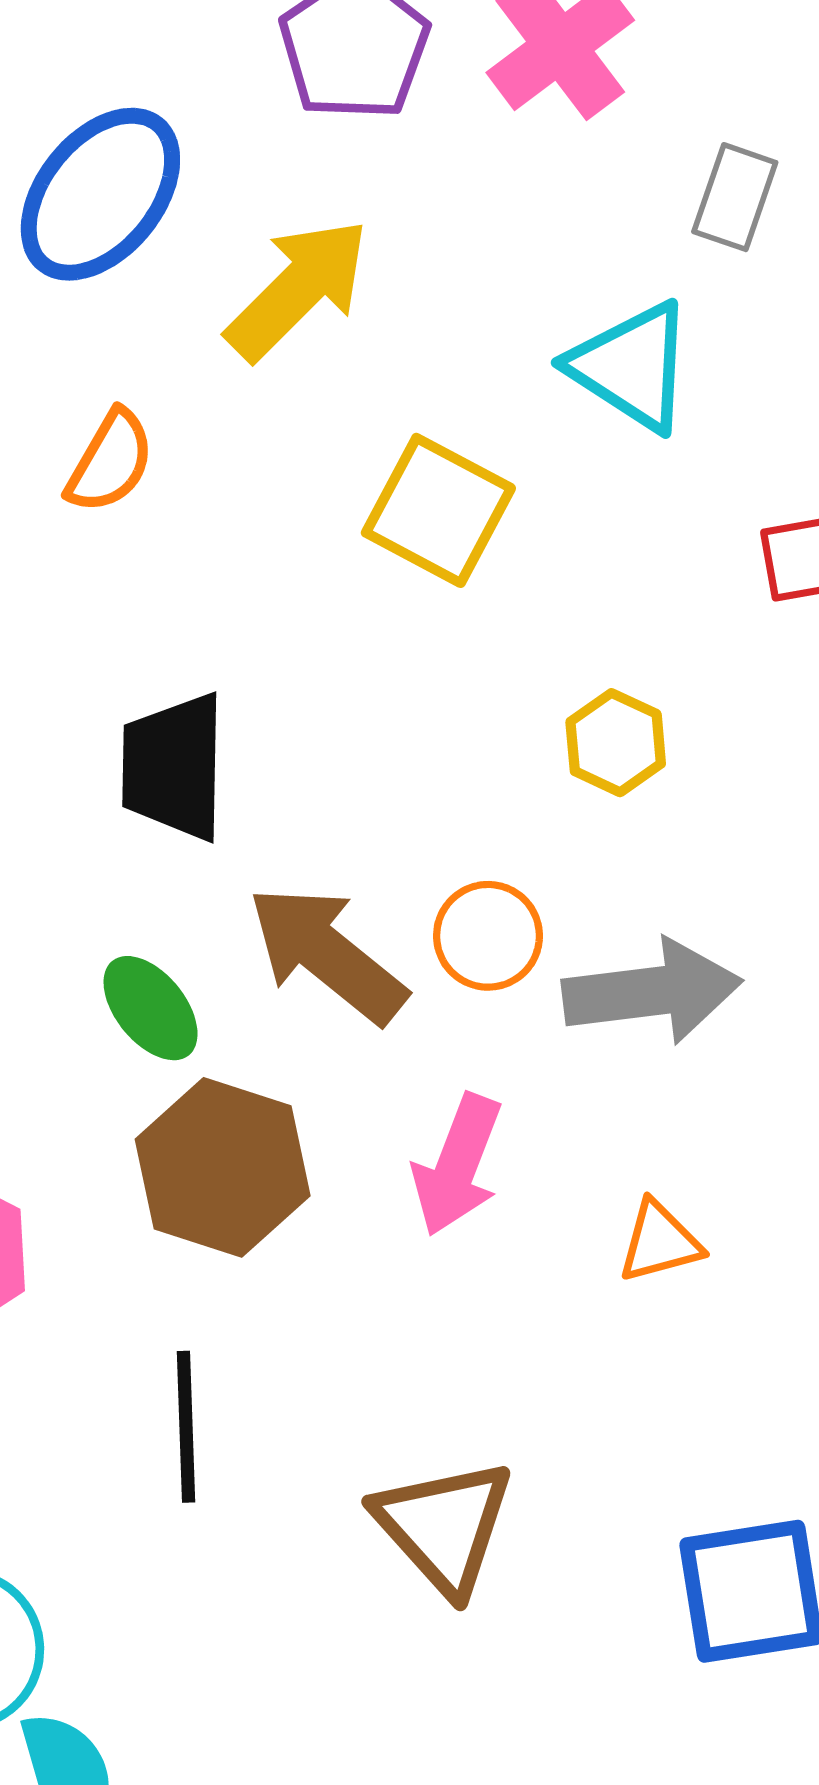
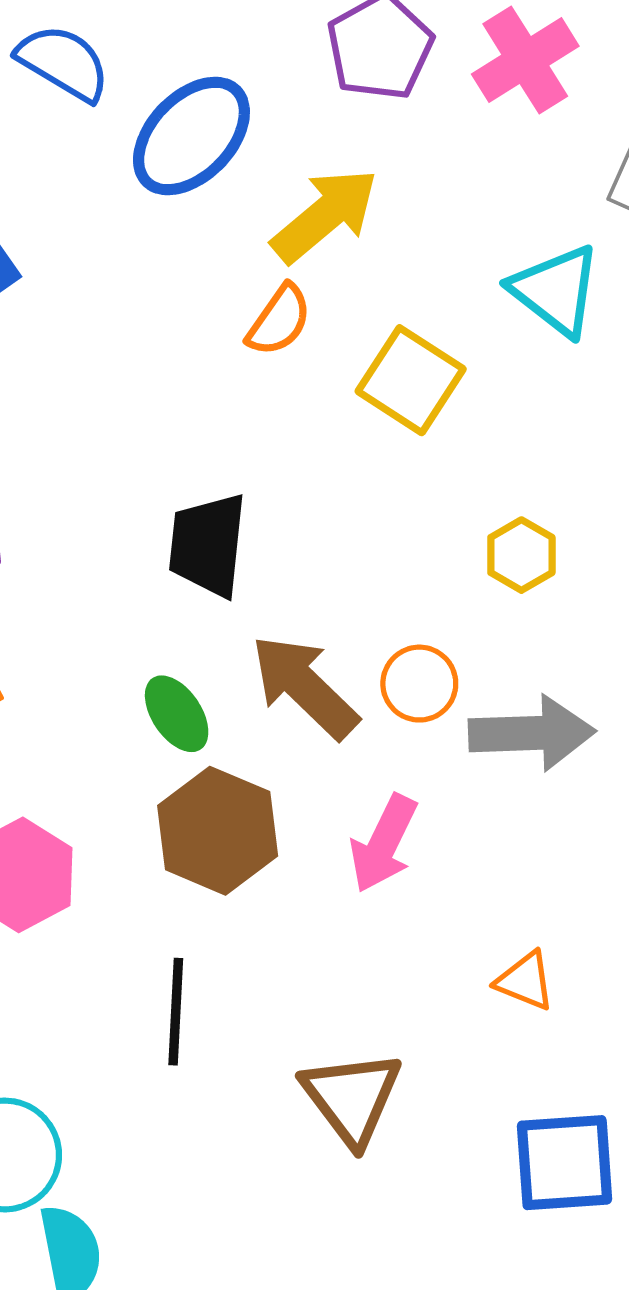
orange semicircle: (110, 462) -> (279, 320), moved
orange triangle: (660, 1242) -> (525, 981), moved, turned 32

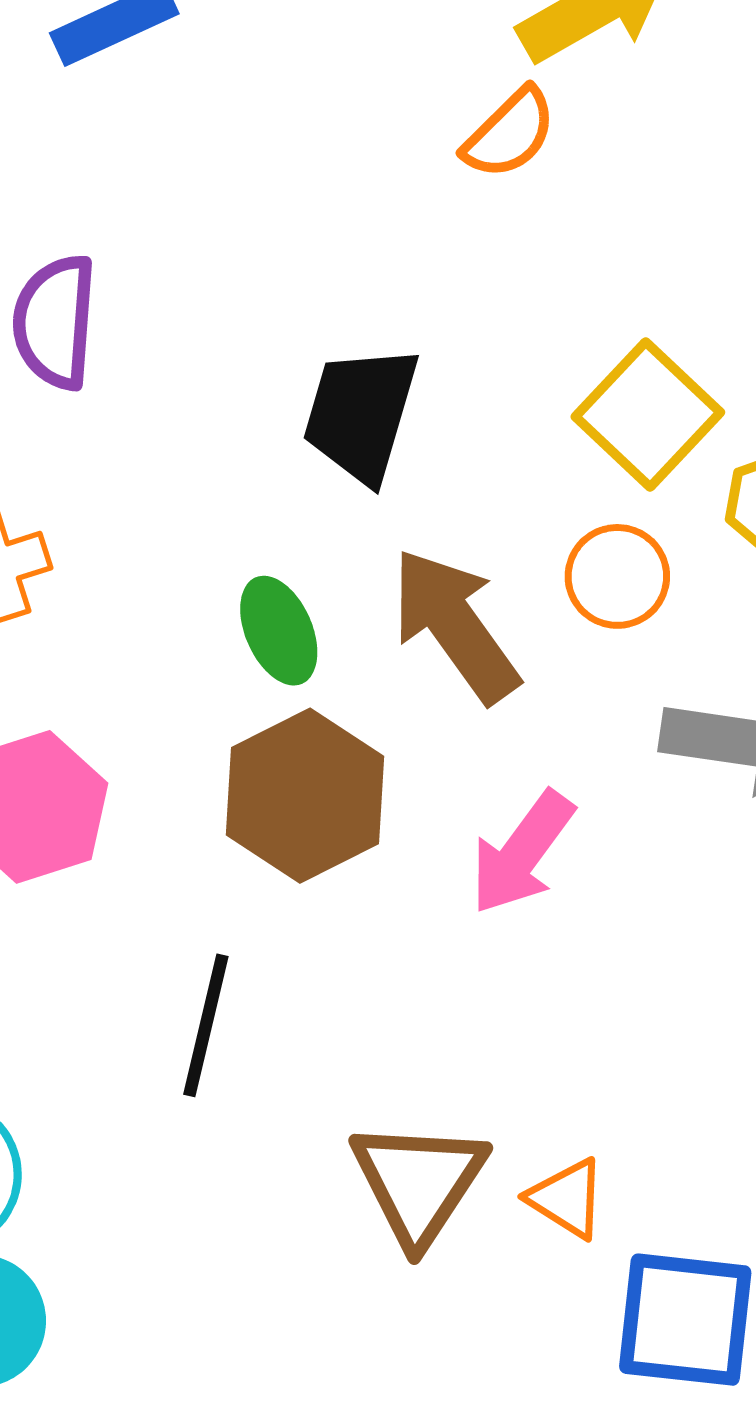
yellow square: (411, 380) -> (648, 415), moved
orange circle: (419, 684) -> (617, 576), moved
orange triangle: (525, 981) -> (567, 1198), moved

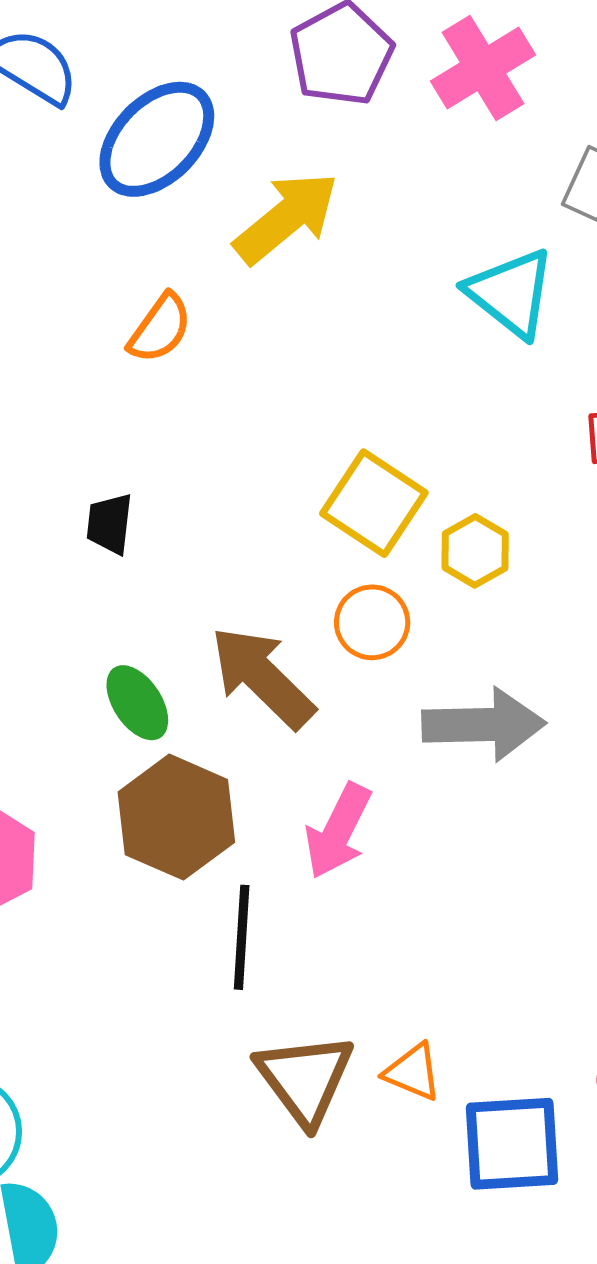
orange semicircle: (510, 133) -> (160, 328), moved
black trapezoid: (361, 414) -> (110, 524), moved, size x0.6
black line: (206, 1025) -> (242, 937), moved

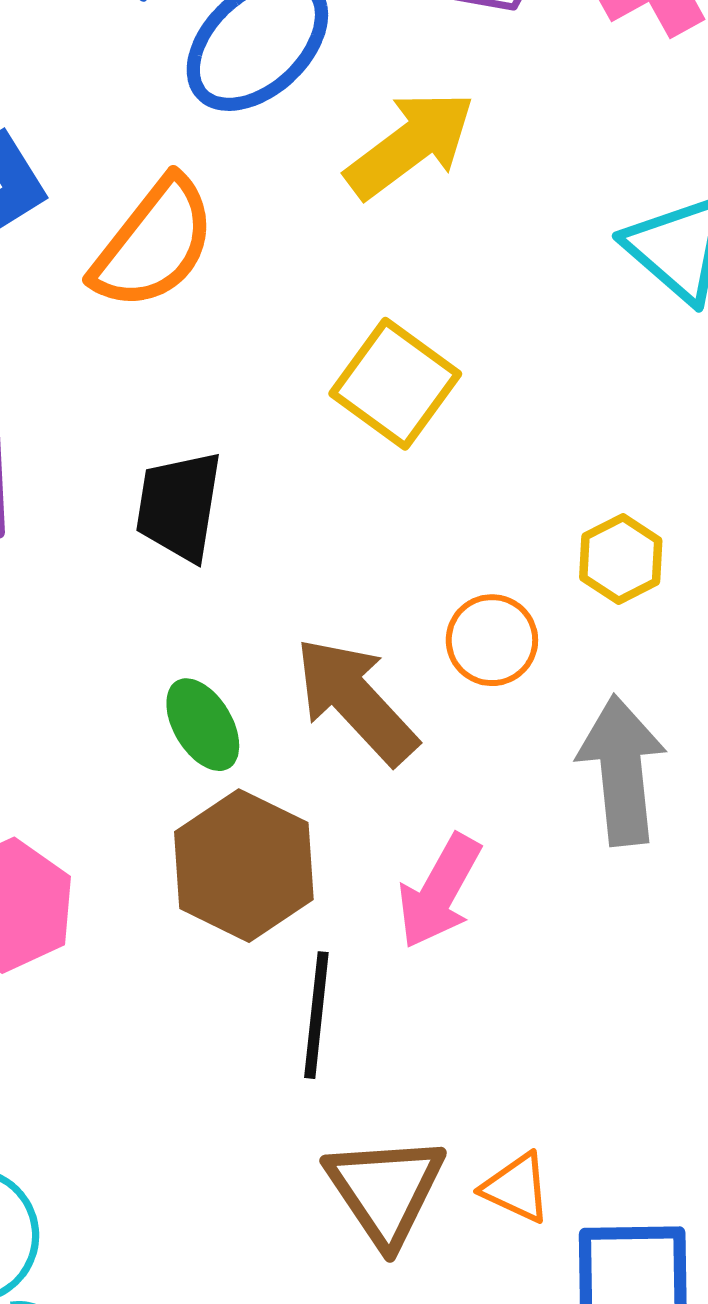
orange semicircle: (160, 328) -> (154, 244), moved, size x1.6
yellow square: (374, 503) -> (395, 384), moved
black trapezoid: (110, 524) -> (179, 506), size x1.5
gray arrow: (484, 725) -> (622, 770), turned -97

